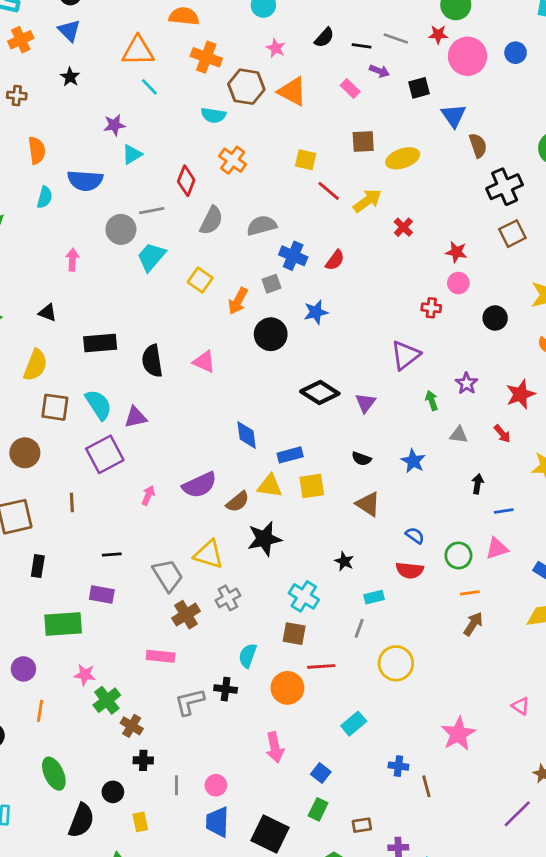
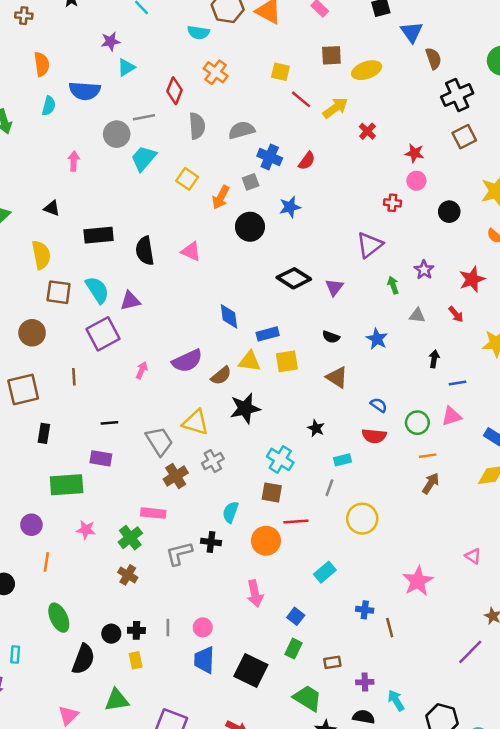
gray semicircle: (211, 220) -> (197, 126), turned -30
yellow semicircle: (35, 365) -> (41, 255), turned -32
green cross: (107, 700) -> (130, 538), moved
black cross: (143, 760) -> (136, 630), moved

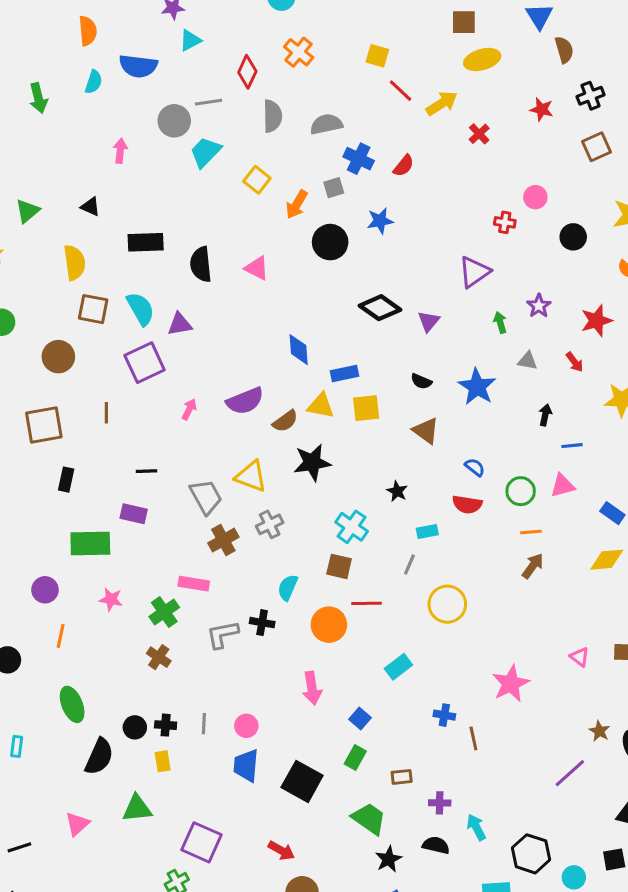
brown square: (331, 55) -> (464, 22), moved
black cross: (457, 95) -> (591, 96), size x0.7
red star: (415, 153) -> (542, 109), moved
blue star: (377, 339) -> (477, 387), size x1.4

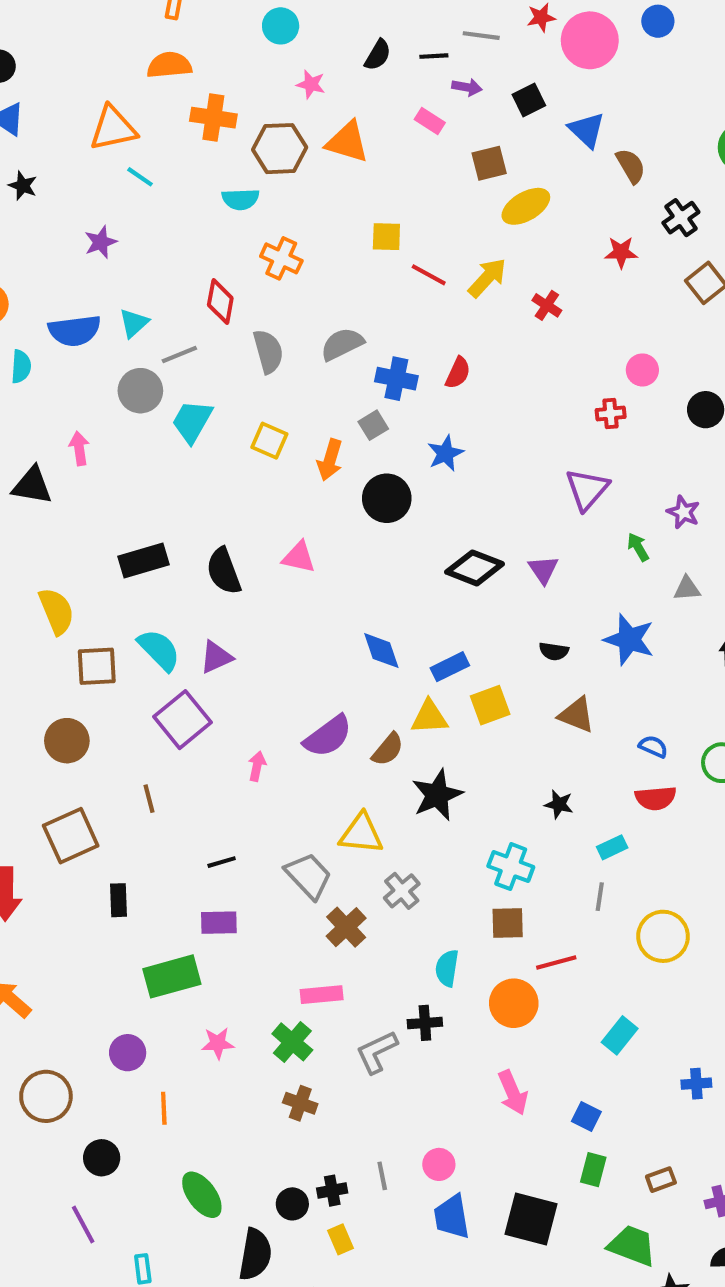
cyan triangle: (190, 40) -> (134, 323), moved
black triangle: (91, 207) -> (32, 486), moved, size x1.5

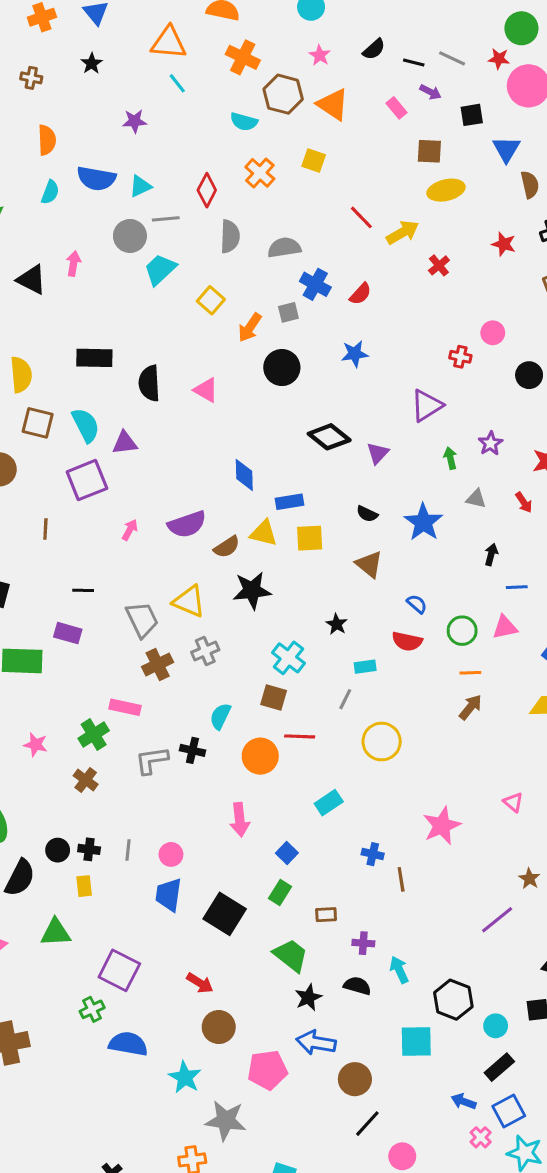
yellow square: (386, 237) -> (314, 161), moved
blue star: (445, 453) -> (355, 354), moved
pink star: (218, 1043) -> (36, 745), moved

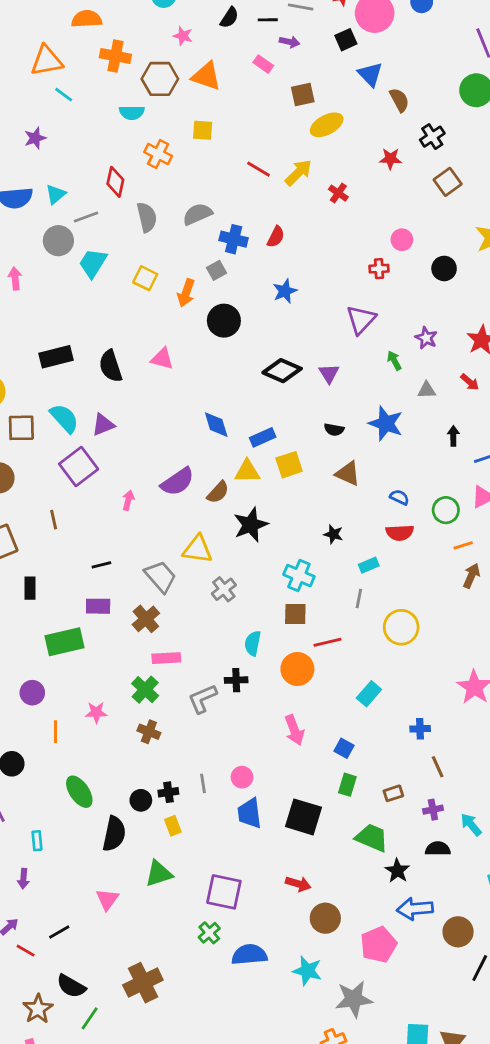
black square: (472, 115) -> (346, 40), moved
brown cross: (158, 664) -> (146, 619), moved
brown line: (401, 879) -> (438, 767), moved

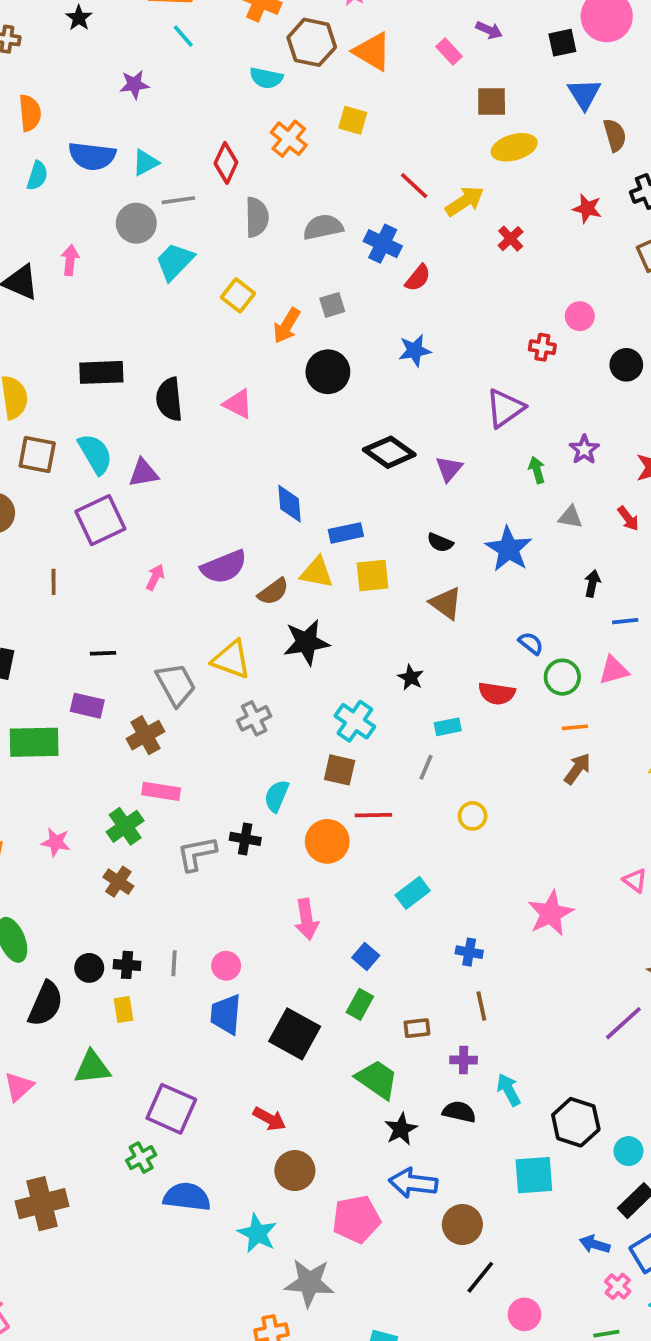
blue cross: (234, 239) -> (383, 244), moved
blue semicircle: (399, 497) -> (531, 643), moved
yellow circle: (401, 627) -> (473, 816), size x0.6

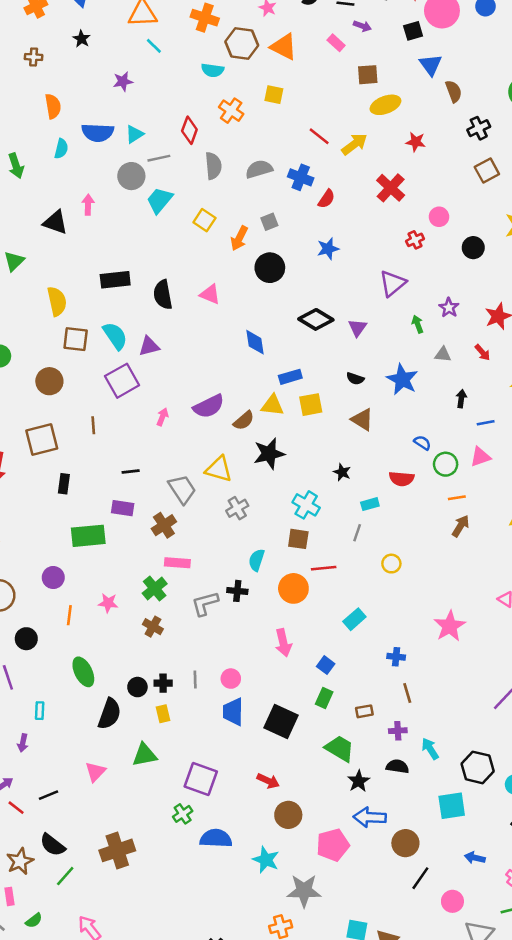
red star: (587, 209) -> (416, 142), moved
red cross: (511, 239) -> (391, 188), moved, size x1.6
red cross: (542, 347) -> (415, 240), turned -30
blue diamond: (289, 504) -> (255, 342), moved
blue arrow: (595, 1244) -> (475, 858), moved

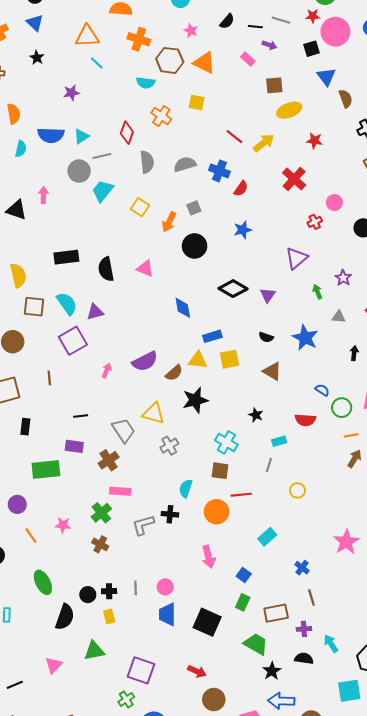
orange line: (69, 615) -> (31, 536), turned -42
blue cross: (396, 657) -> (302, 568), turned 32
brown rectangle: (364, 711) -> (276, 613), size x1.6

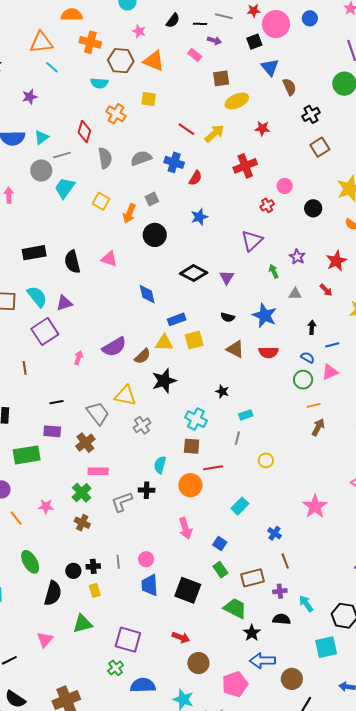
red cross: (294, 179) -> (245, 166), turned 30
blue semicircle: (322, 390) -> (308, 357), moved
red semicircle: (305, 420) -> (268, 352), moved
green rectangle: (243, 602) -> (220, 570), turned -56

